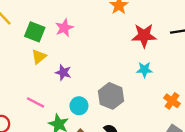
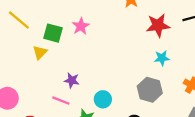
yellow triangle: (39, 57) -> (40, 52), moved
purple star: (63, 72) -> (72, 80), moved
gray hexagon: (111, 96) -> (150, 90), moved

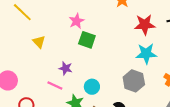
green square: (53, 33) -> (87, 40), moved
yellow triangle: (40, 52) -> (39, 42), turned -32
cyan star: (162, 58) -> (146, 54), size x1.5

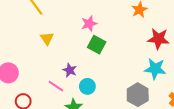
cyan circle: (92, 87) -> (87, 86), moved

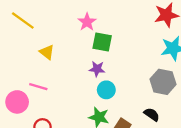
purple star: (70, 70) -> (97, 69), moved
pink line: (56, 86) -> (38, 87), moved

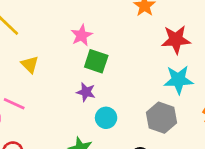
cyan circle: (106, 90) -> (106, 118), moved

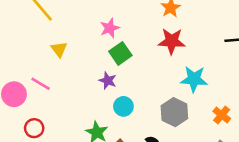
red star: (176, 40) -> (172, 41), moved
green square: (96, 61) -> (120, 53), turned 30

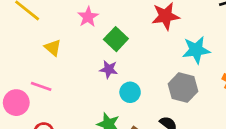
pink star: (110, 28) -> (88, 17), moved

